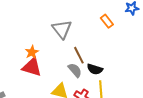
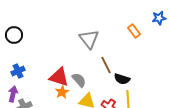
orange star: (32, 52) -> (62, 92), moved
gray semicircle: (75, 70) -> (79, 80), moved

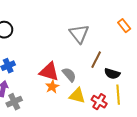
brown line: (106, 65) -> (96, 60), turned 54

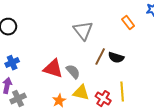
black semicircle: (112, 74) -> (116, 58), moved
orange star: (52, 87) -> (59, 101), moved

